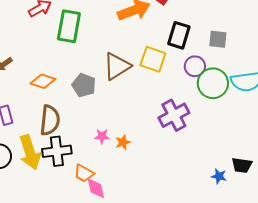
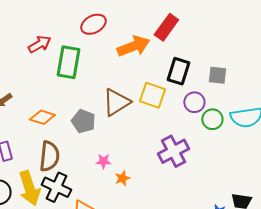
green circle: (213, 83) -> (212, 119), size x0.7
pink star: (102, 136) -> (103, 161), moved
black cross: (57, 151) -> (56, 187), turned 32

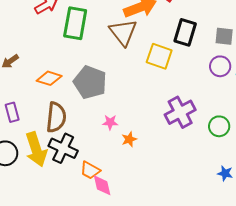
brown triangle: (116, 102) -> (123, 32), moved, turned -36
purple circle: (194, 102) -> (220, 66), moved
green circle: (212, 119) -> (219, 126), moved
gray pentagon: (83, 121) -> (90, 82), size x1.4

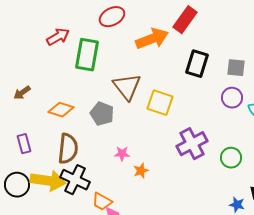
brown triangle: (123, 32) -> (127, 87), moved
yellow square: (159, 56) -> (160, 103), moved
gray pentagon: (90, 82) -> (102, 114), size x0.7
yellow arrow: (36, 149) -> (48, 181), turned -64

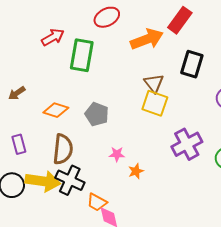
brown triangle: (127, 87) -> (154, 83), moved, size x0.7

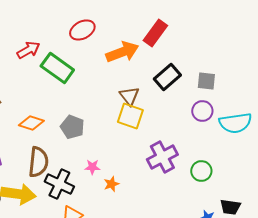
green rectangle: (82, 55) -> (57, 68), turned -64
black rectangle: (192, 64) -> (167, 77), turned 32
black cross: (70, 180) -> (59, 184), moved

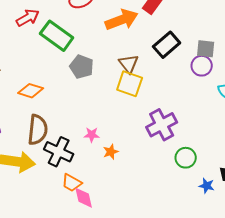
purple circle: (202, 111) -> (202, 66), moved
gray pentagon: (72, 127) -> (82, 67), moved
green circle: (201, 171) -> (186, 158), moved

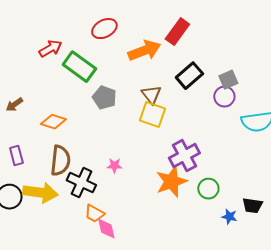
gray square: (206, 49) -> (228, 80), turned -30
orange star: (111, 152) -> (171, 182), moved, size x2.0

